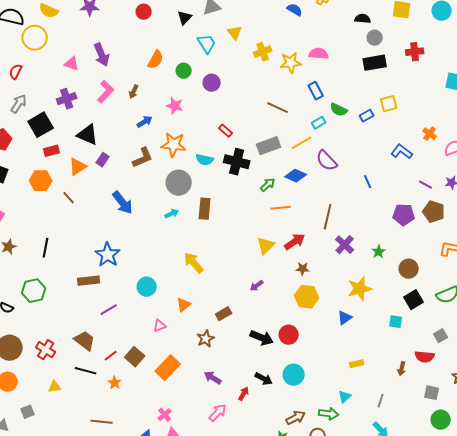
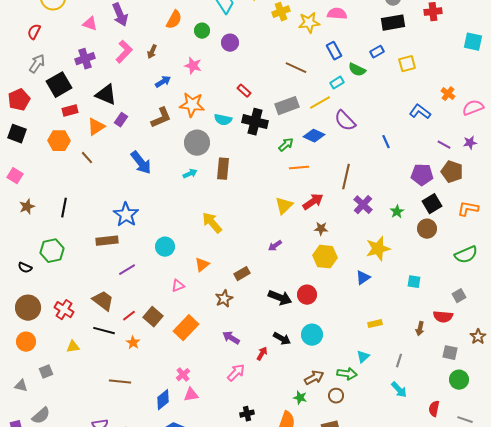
blue rectangle: (367, 116) -> (377, 52), moved
black square: (414, 300) -> (432, 204), moved

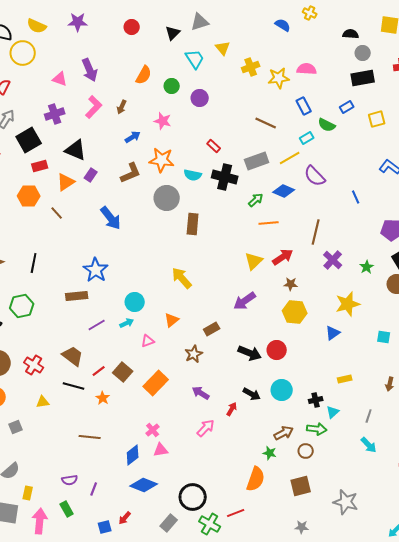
cyan arrow: (190, 174) -> (127, 323), moved
purple arrow: (275, 246) -> (245, 301), size x1.6
black cross: (247, 414) -> (316, 400), moved

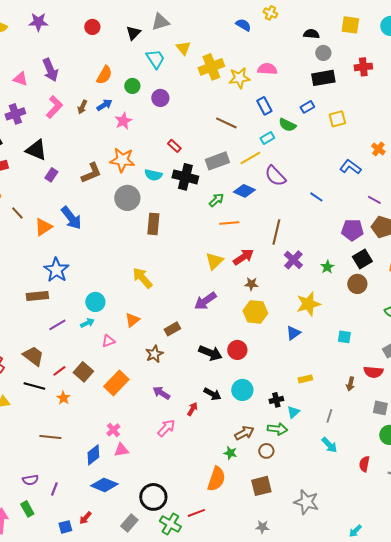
yellow cross: (251, 67) -> (211, 67), size x1.4
pink star: (163, 121) -> (123, 121), turned 30
blue arrow: (133, 137) -> (104, 105), moved
orange triangle: (66, 182) -> (43, 227), moved
blue line: (356, 197) -> (316, 197), turned -32

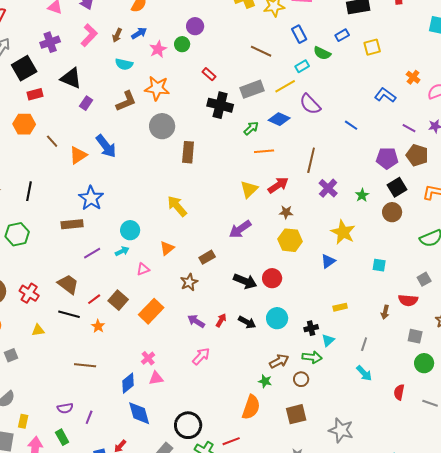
green circle: (132, 86) -> (182, 44), moved
cyan semicircle: (153, 175) -> (124, 64), moved
yellow star: (308, 304) -> (343, 232), turned -30
red arrow: (192, 409) -> (221, 320), moved
blue diamond: (104, 485) -> (139, 413), turned 52

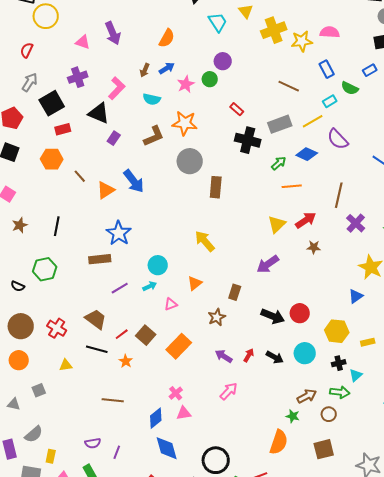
pink L-shape: (89, 35) -> (117, 88), moved
yellow hexagon: (290, 240) -> (337, 331), moved
brown rectangle: (207, 257) -> (235, 292), turned -42

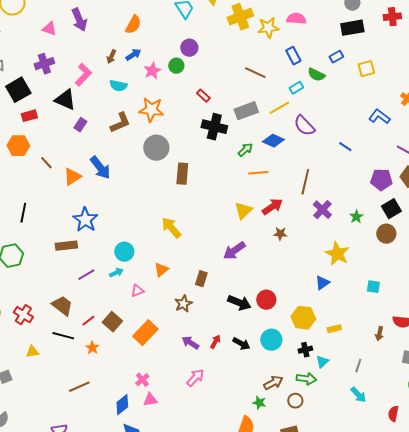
brown line: (113, 400) -> (79, 387), turned -30

